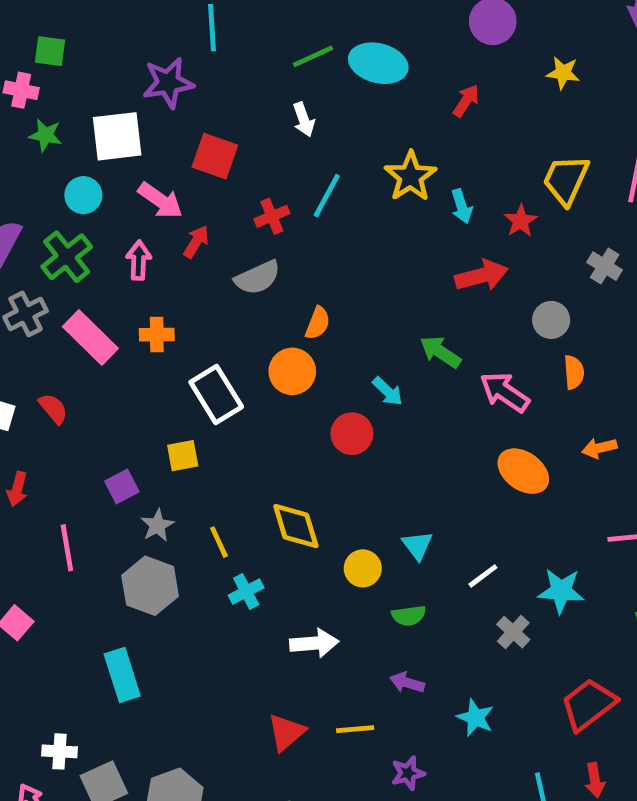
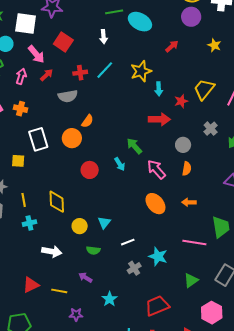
cyan arrow: (388, 391) -> (120, 164), moved

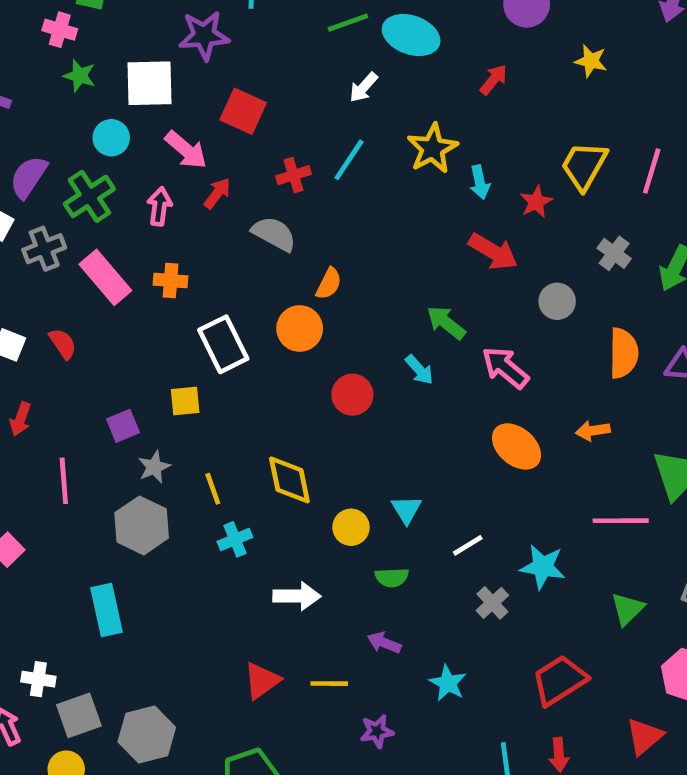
white arrow: (103, 37) -> (364, 87), moved, turned 56
gray semicircle: (68, 96) -> (274, 234), turned -132
red arrow: (159, 119) -> (493, 252), turned 40
orange semicircle: (187, 169) -> (624, 353), moved, size x1.5

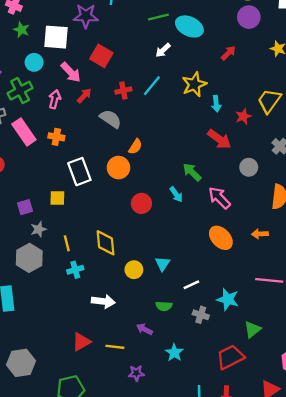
green semicircle: (392, 577) -> (164, 306), moved
gray cross: (492, 603) -> (201, 315), turned -35
green triangle: (627, 609) -> (252, 329), moved

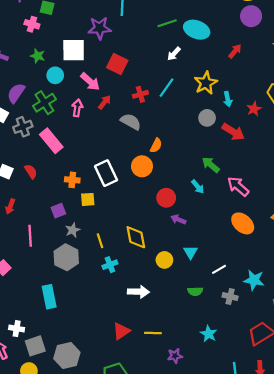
green star: (21, 30) -> (38, 56), moved
orange cross: (56, 137) -> (72, 180), moved
gray circle: (249, 167) -> (207, 118), moved
purple arrow: (144, 329) -> (178, 219), moved

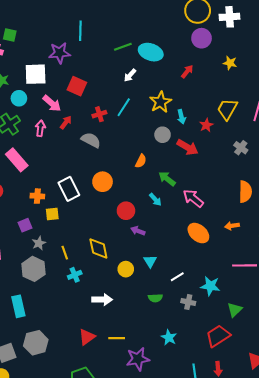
orange semicircle: (156, 145) -> (141, 161), moved
gray hexagon: (67, 355) -> (36, 343), moved
purple star: (175, 356) -> (138, 359), size x1.6

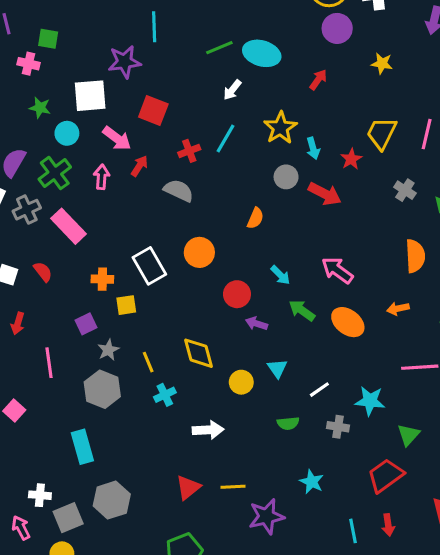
green arrow: (167, 179) -> (302, 310), moved

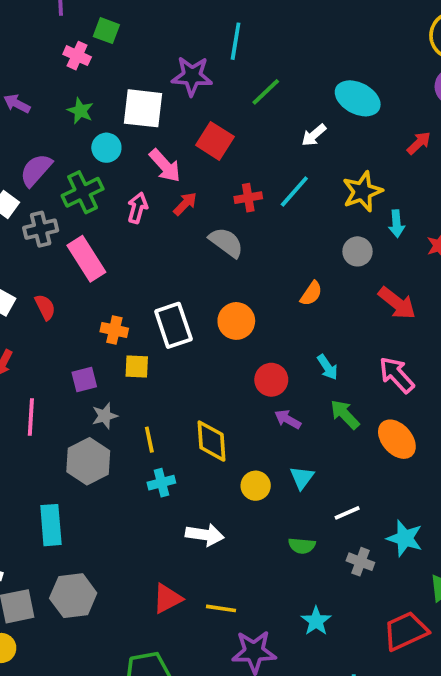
green line: (219, 48) -> (266, 92), moved, turned -32
red arrow: (325, 194) -> (397, 303), moved

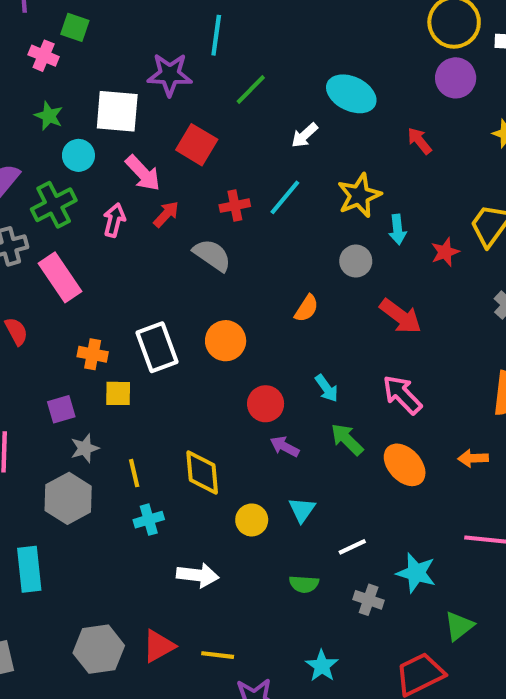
red arrow: (419, 143) -> (419, 141), turned -84
gray hexagon: (73, 596) -> (99, 649), moved

